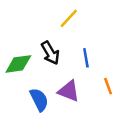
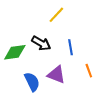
black arrow: (50, 53) -> (41, 43), turned -30

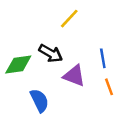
blue line: (71, 47) -> (103, 58), moved
purple triangle: (56, 75) -> (74, 76), moved

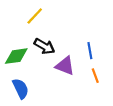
yellow line: (69, 19) -> (35, 16), moved
blue semicircle: (39, 100) -> (21, 89), moved

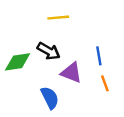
yellow line: (35, 16) -> (58, 18), moved, turned 42
blue semicircle: (21, 89) -> (50, 98), moved

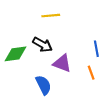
blue line: (99, 56) -> (96, 49), moved

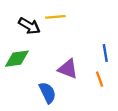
black arrow: (42, 45) -> (29, 26), moved

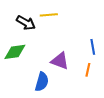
orange line: (100, 79) -> (88, 70), turned 32
blue semicircle: (47, 93) -> (42, 82), turned 42

